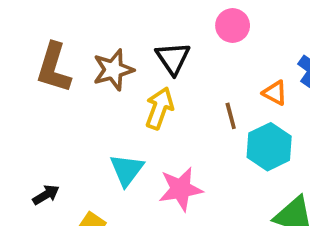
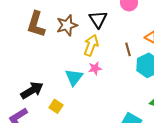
pink star: (181, 189) -> (95, 68), moved, size x0.6
black arrow: (46, 195) -> (32, 90), size x1.6

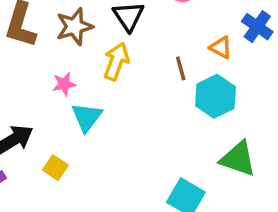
pink star: (95, 68) -> (64, 84), moved

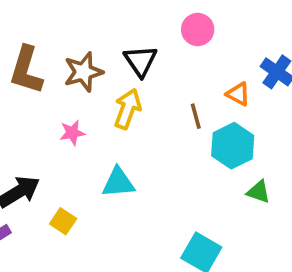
cyan triangle: (87, 117) -> (118, 183), moved, turned 48
green triangle: (238, 159) -> (258, 192), moved, size x0.6

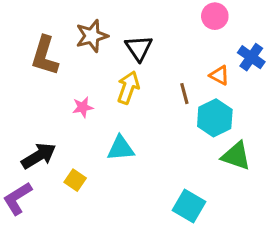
pink circle: (198, 29) -> (215, 16), moved
brown star: (83, 72) -> (92, 36), moved
green triangle: (258, 192) -> (236, 156), size x1.5

